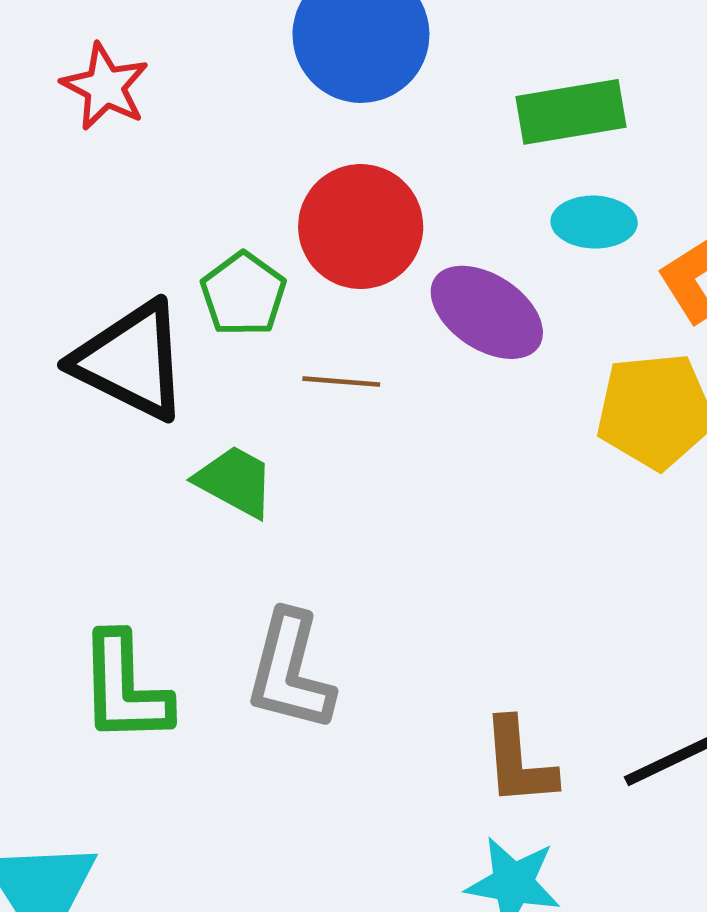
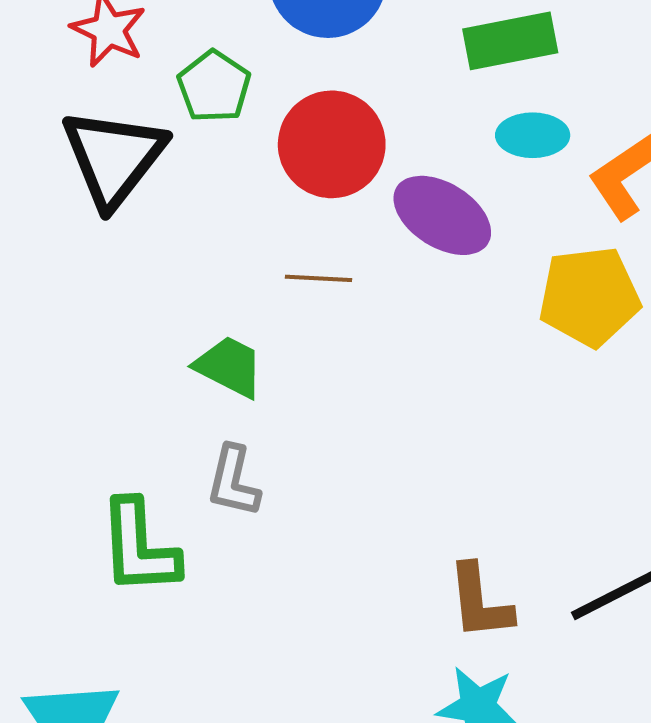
green pentagon: (243, 294) -> (214, 87), moved
black triangle: (131, 361) -> (114, 158), moved, turned 43
gray L-shape: (290, 671) -> (233, 481), moved, size x0.7

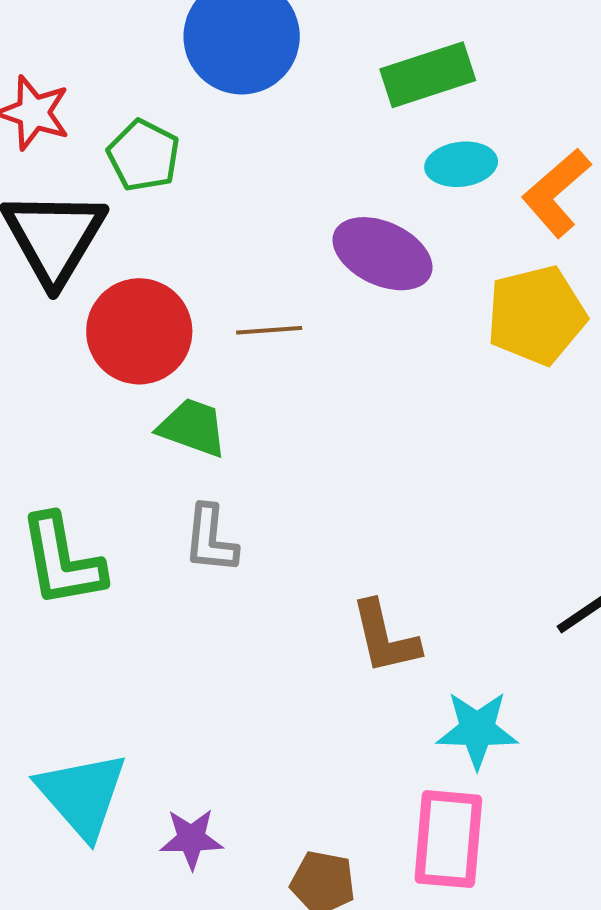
red circle: (332, 144) -> (139, 331), moved
green L-shape: (139, 547) -> (62, 561), moved
brown L-shape: (480, 602) -> (385, 637), moved

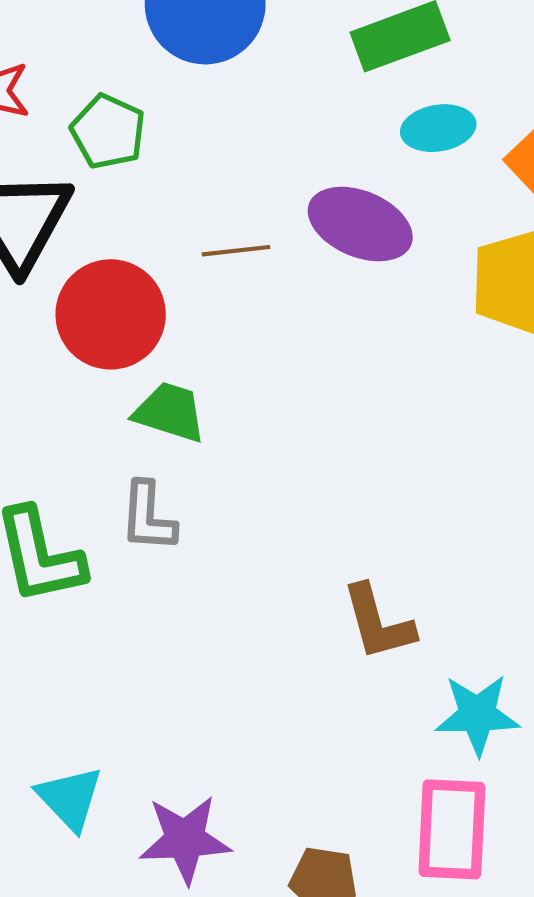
brown line: (269, 330) -> (236, 251), moved
gray L-shape: (210, 539) -> (148, 517), moved
cyan triangle: (82, 795) -> (70, 798), size x0.7
purple star: (191, 839) -> (185, 839), size x1.4

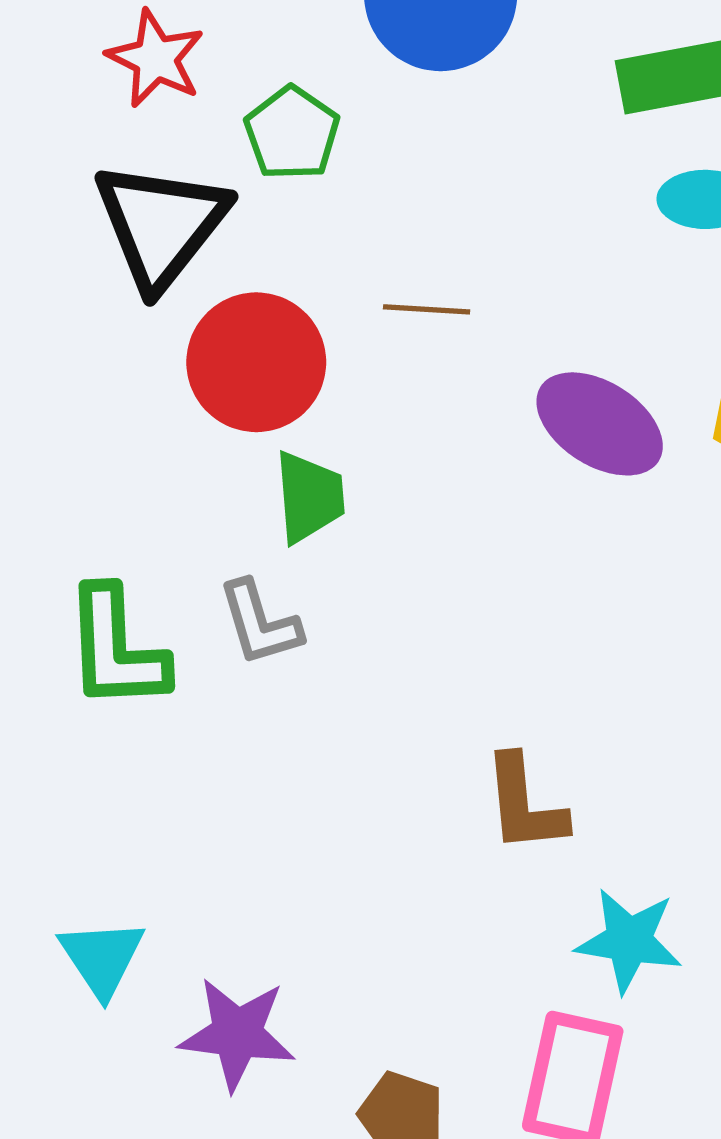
purple ellipse: (360, 224) -> (600, 424), moved
green trapezoid: (170, 412) -> (309, 497), turned 58
gray L-shape: (148, 517) -> (260, 623), turned -30

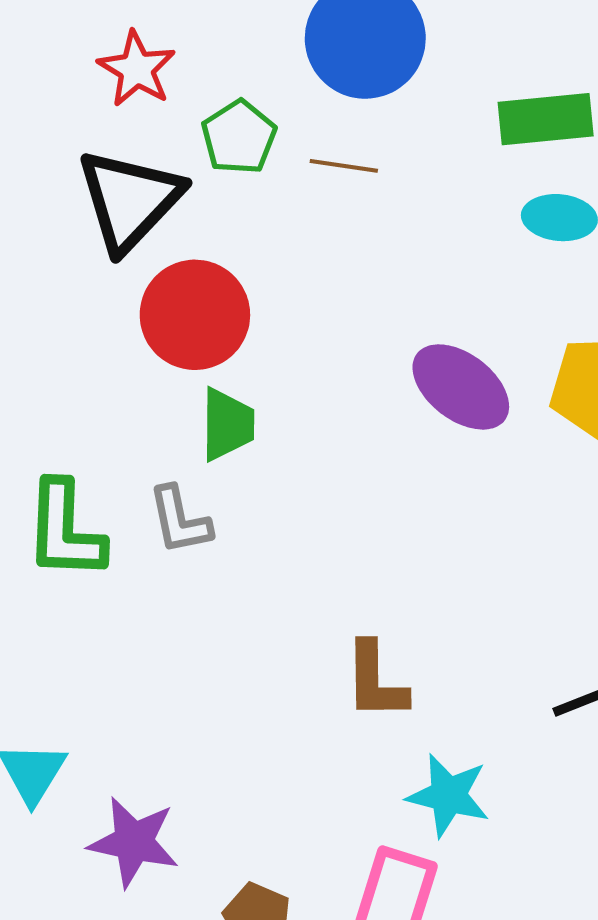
brown line: (427, 309) -> (344, 166), moved

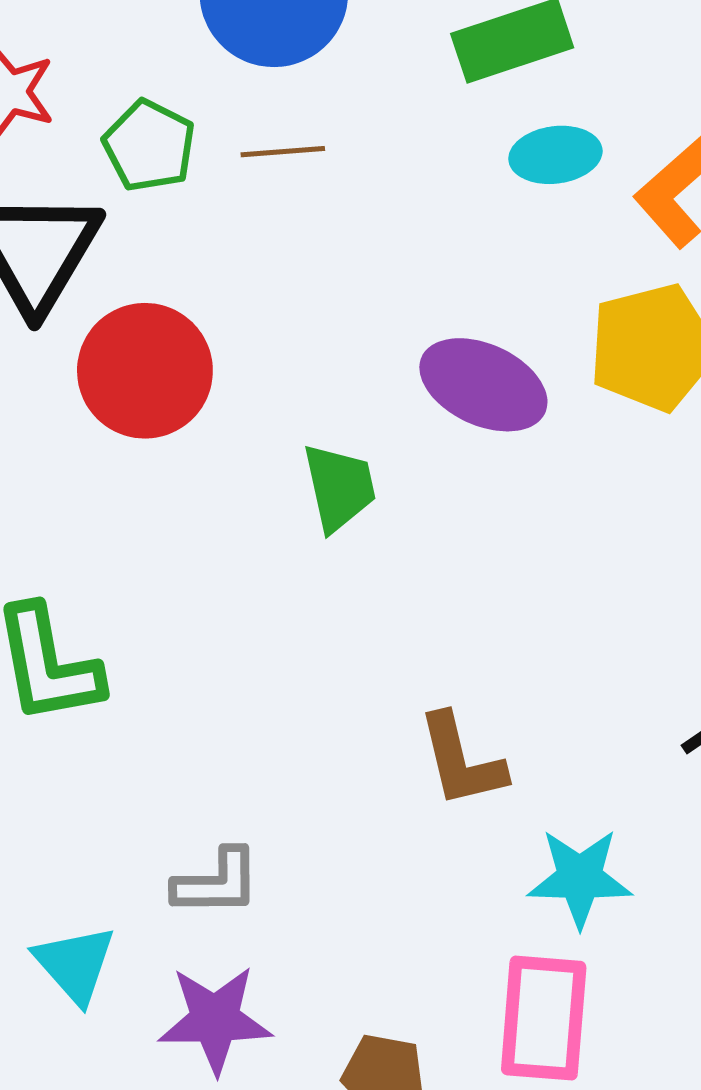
green trapezoid: (227, 424) -> (339, 487), moved
gray L-shape: (180, 520) -> (217, 883), moved, turned -66

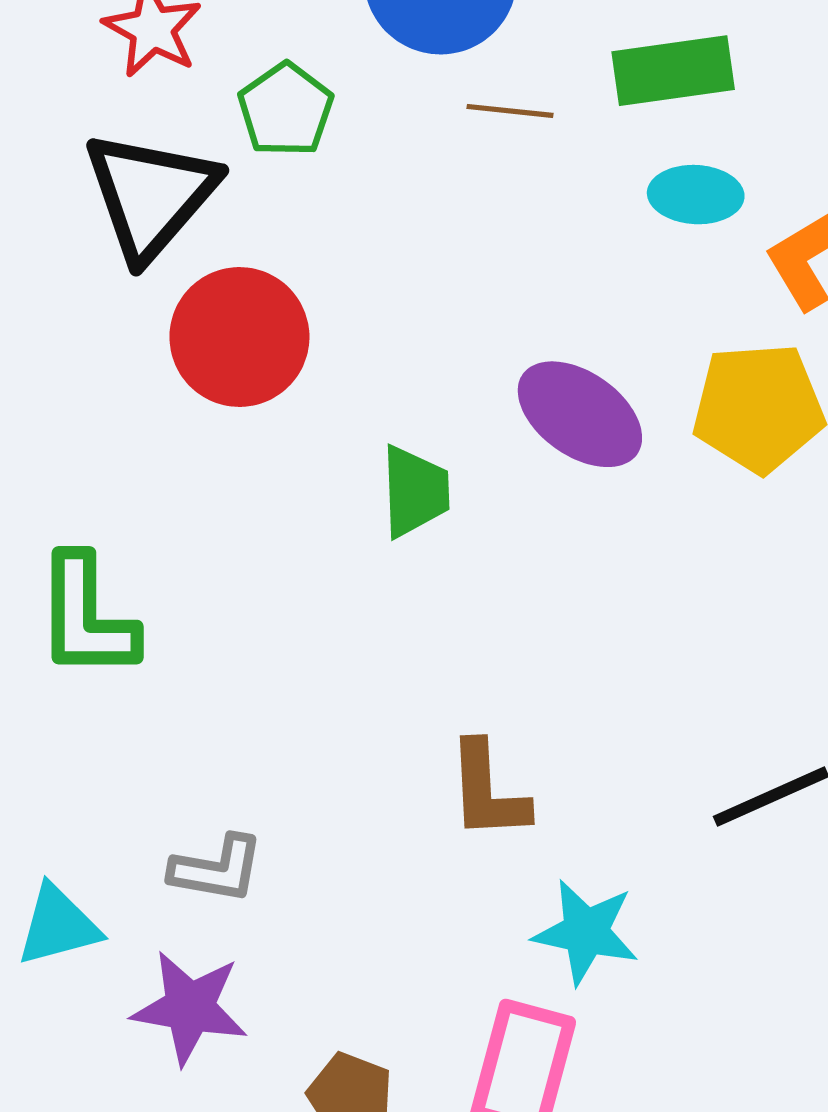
brown line: (283, 152) -> (510, 111), moved
cyan triangle: (75, 964) -> (58, 925), turned 46

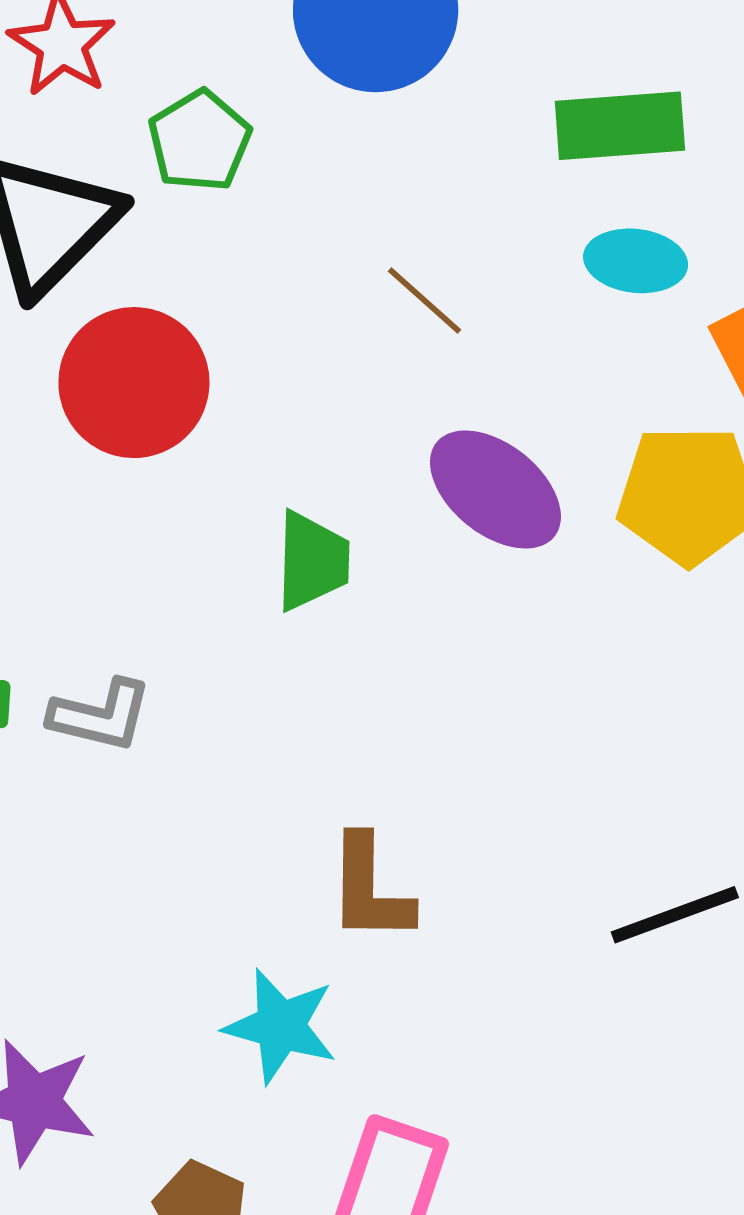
brown line: (510, 111) -> (424, 301), moved, turned 32
gray L-shape: (217, 869) -> (101, 715), moved
cyan star: (586, 932) -> (281, 1026), moved

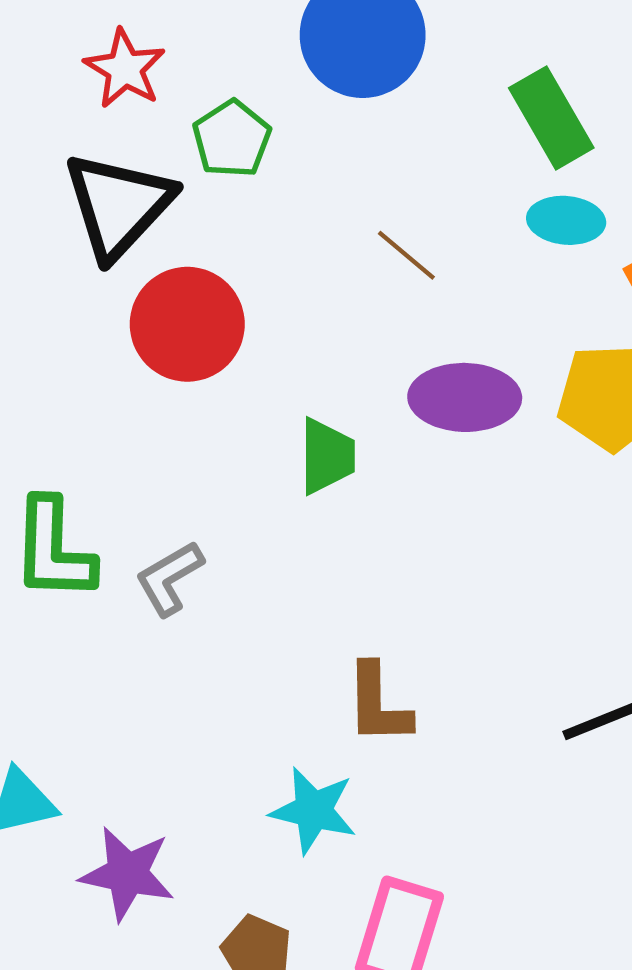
green rectangle: (620, 126) -> (551, 118), turned 66
purple ellipse: (495, 489) -> (465, 397), turned -36
gray L-shape: (101, 715) -> (169, 578), turned 138

